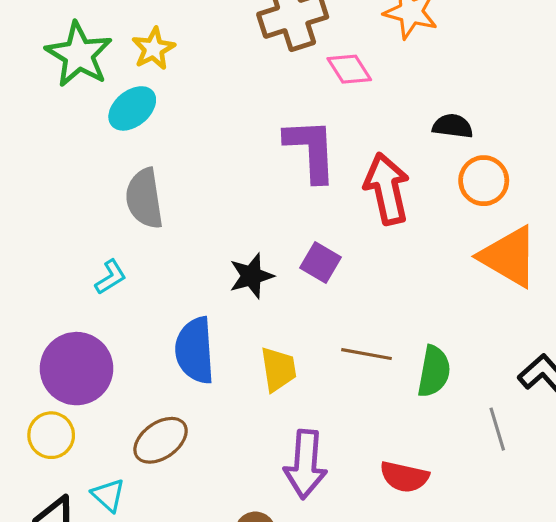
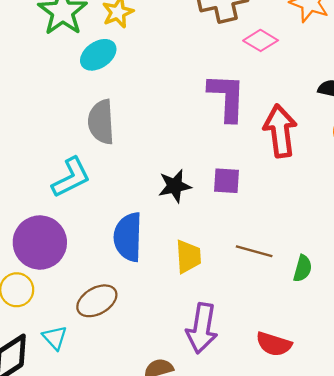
pink diamond: (349, 69) -> (261, 40), turned -32
purple square: (321, 263) -> (226, 181), turned -32
cyan L-shape: (111, 277) -> (71, 177), size x1.6
green semicircle: (434, 371) -> (303, 268), size x0.7

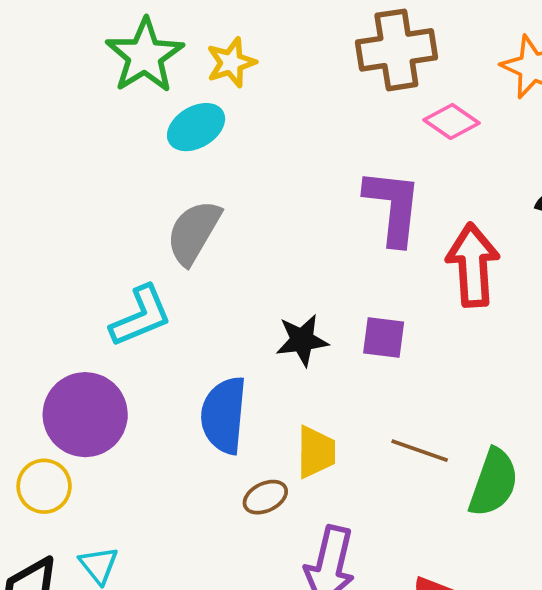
gray semicircle: (101, 122) -> (194, 232), turned 30
green semicircle: (303, 268) -> (494, 483), size x1.6
brown ellipse: (97, 301) -> (265, 497), moved, size x0.7

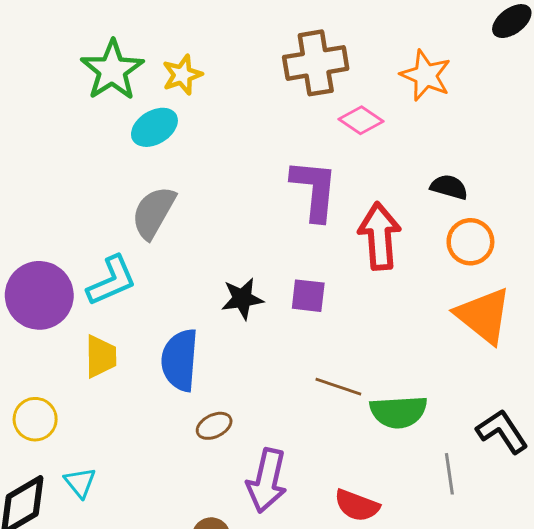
purple circle: (85, 415) -> (39, 295), moved
yellow trapezoid: (316, 452) -> (101, 356), moved
green semicircle: (494, 483) -> (398, 412), turned 68

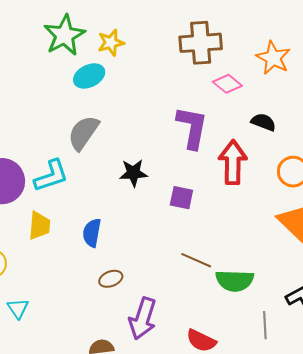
black semicircle: (449, 187) -> (263, 122), moved
black star: (242, 299) -> (133, 173), moved
blue semicircle: (180, 360) -> (92, 233), size x0.7

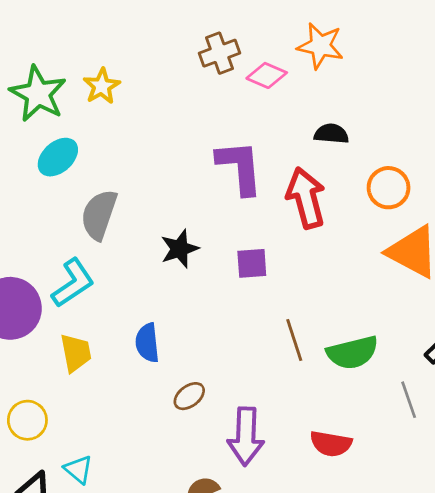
brown cross: (201, 43) -> (220, 53), size x0.7
cyan ellipse: (89, 76) -> (58, 157), moved
pink diamond: (227, 84) -> (267, 75), moved
brown line: (196, 260) -> (294, 340), turned 64

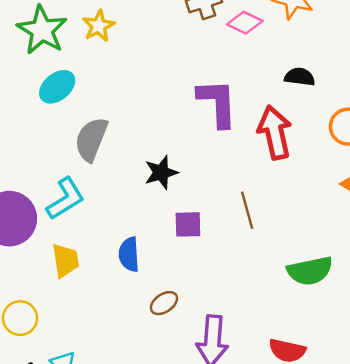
purple square: (252, 263) -> (188, 224), moved
brown line: (294, 340) -> (247, 210), moved

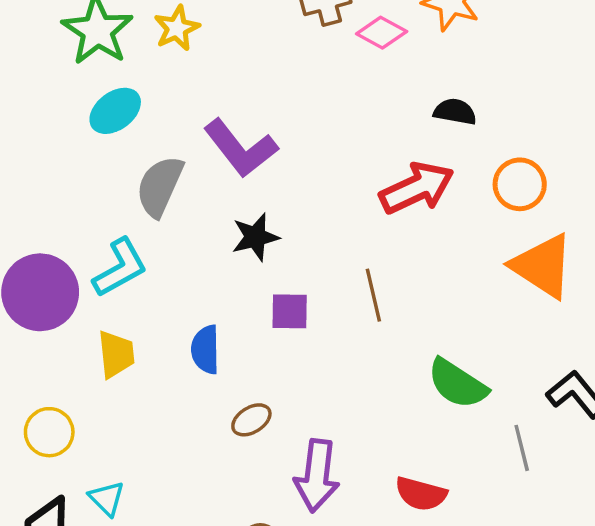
purple L-shape: (217, 103) -> (241, 148), moved, turned 142
red arrow: (275, 132) -> (417, 188), turned 75
green semicircle: (310, 271) -> (457, 384), turned 42

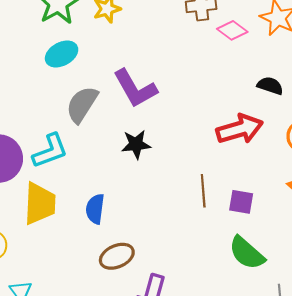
purple square: (290, 311) -> (241, 202), moved
yellow trapezoid: (116, 354) -> (40, 204), size x1.4
brown ellipse: (251, 420) -> (117, 256), size x1.4

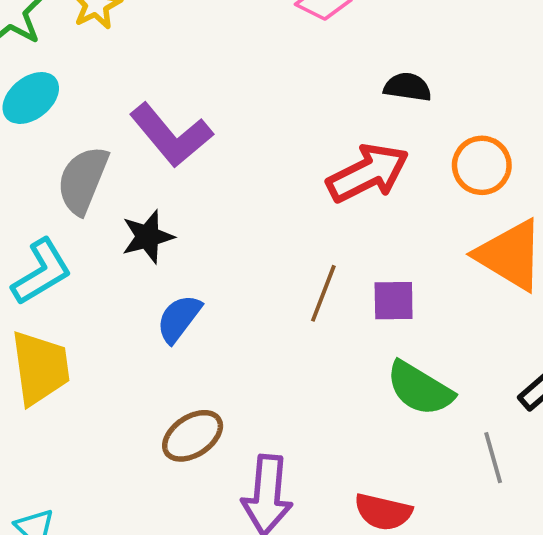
black star: (136, 144) -> (148, 237), moved
brown line: (203, 191) -> (323, 293), turned 36
blue semicircle: (95, 209) -> (179, 319), moved, turned 40

